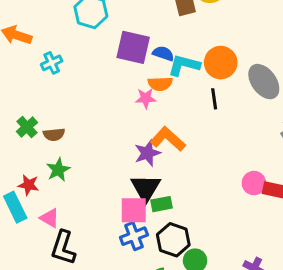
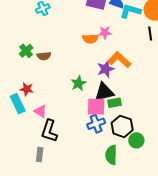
orange semicircle: (160, 84) -> (90, 39), moved
green star: (58, 170) -> (78, 83), moved
black triangle: (146, 188) -> (104, 92), turned 45

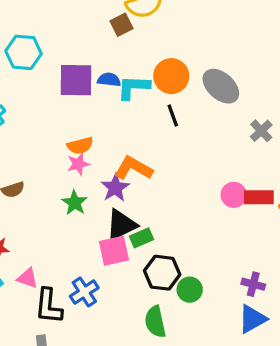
pink star: (105, 33) -> (78, 164), moved
green star: (78, 83) -> (75, 203), moved
blue cross: (96, 124) -> (84, 292), moved

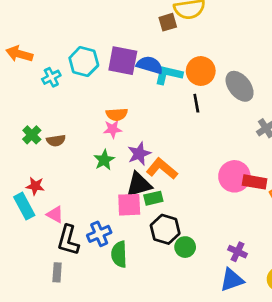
cyan hexagon: (24, 52) -> (84, 62), moved
blue semicircle: (109, 80) -> (150, 65), size x1.4
orange L-shape: (133, 168) -> (162, 169), moved
pink circle: (234, 195) -> (234, 176), size x1.5
green semicircle: (155, 322) -> (119, 254), moved

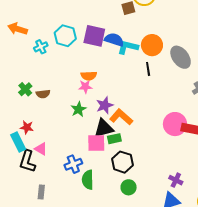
black L-shape: (68, 240) -> (27, 161), moved
green circle: (185, 247) -> (129, 187), moved

